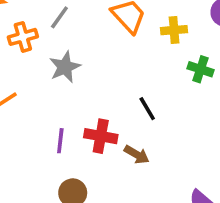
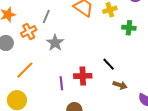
black line: (147, 109) -> (109, 64), moved
brown arrow: (137, 155) -> (120, 85), moved

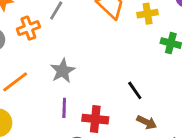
gray star: (55, 43) -> (63, 71), moved
red cross: (83, 76) -> (95, 119), moved

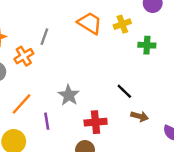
gray star: (63, 71) -> (69, 95), moved
purple line: (64, 108) -> (47, 121), moved

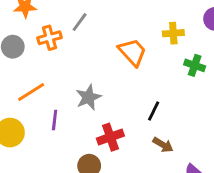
orange trapezoid: (90, 23) -> (132, 52), moved
black line: (124, 91) -> (154, 111), turned 56
red cross: (96, 122) -> (110, 137), turned -30

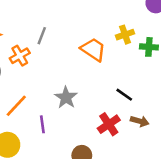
yellow cross: (173, 33) -> (125, 35), moved
black line: (154, 111) -> (124, 95), turned -66
red cross: (110, 137) -> (109, 124), moved

